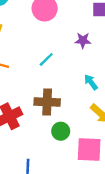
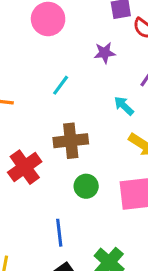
green circle: (61, 131) -> (86, 186), moved

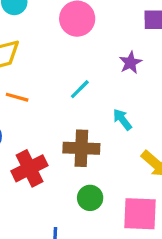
purple star: (105, 53) -> (130, 63), turned -30
cyan arrow: (124, 106) -> (122, 119), moved

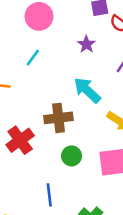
cyan line: (80, 89) -> (33, 58), moved
cyan arrow: (122, 119) -> (87, 90), size x1.6

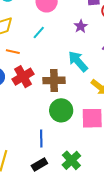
red cross: (20, 140) -> (23, 77), moved
green circle: (72, 156) -> (61, 110), size x1.5

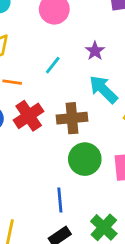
purple star: (81, 26) -> (95, 51), moved
cyan line: (39, 33) -> (53, 65), moved

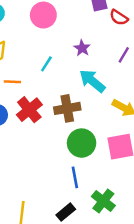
blue line: (60, 200) -> (75, 177), moved

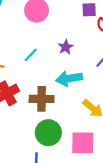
cyan arrow: (92, 81) -> (69, 78), turned -60

